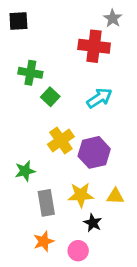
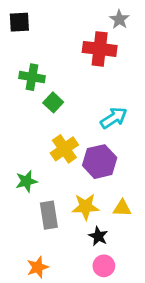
cyan arrow: (99, 98) -> (114, 118), moved
orange star: (44, 241) -> (38, 267), moved
pink circle: (78, 251) -> (104, 266), moved

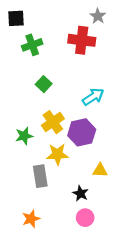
green cross: (32, 77) -> (32, 45), moved, turned -30
green star: (26, 181) -> (24, 136), moved
yellow star: (86, 207) -> (57, 154), moved

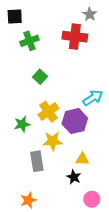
cyan arrow: (93, 97) -> (93, 98), moved
yellow triangle: (100, 170) -> (82, 159), moved
pink circle: (85, 218) -> (92, 199), moved

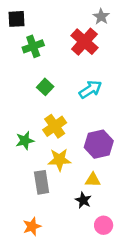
red cross: (75, 37) -> (84, 42), turned 35
cyan arrow: (93, 98) -> (90, 89), moved
purple hexagon: (75, 121) -> (99, 144), moved

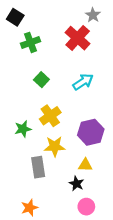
black square: (17, 19) -> (15, 17), turned 35
pink circle: (104, 225) -> (86, 207), moved

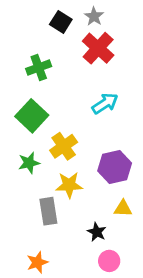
gray star: (93, 15) -> (94, 16), moved
black square: (15, 17) -> (61, 22), moved
green cross: (31, 42) -> (39, 68), moved
green square: (41, 80) -> (32, 116), moved, size x1.6
yellow triangle: (85, 165) -> (123, 208), moved

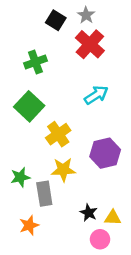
green star: (29, 163) -> (20, 177), moved
yellow triangle: (123, 208) -> (113, 218), moved
orange star: (37, 262) -> (29, 225), moved

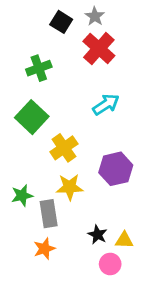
orange star: (29, 225) -> (44, 249), moved

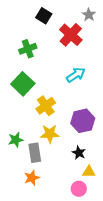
gray star: (95, 16) -> (89, 15), moved
black star: (98, 235) -> (79, 153), moved

